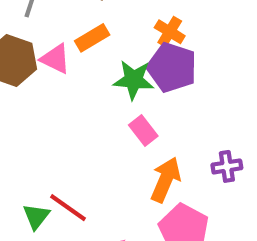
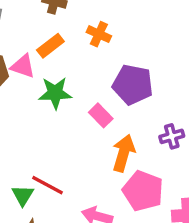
orange cross: (170, 32) -> (99, 34), moved
purple pentagon: (172, 67) -> (133, 85), moved
green star: (134, 80) -> (55, 93), moved

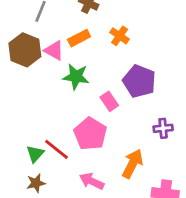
orange arrow: (124, 153) -> (133, 164), moved
pink pentagon: (143, 191) -> (90, 134), moved

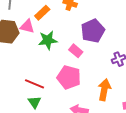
purple pentagon: (139, 81) -> (93, 31), turned -30
red line: (56, 149) -> (35, 84), moved

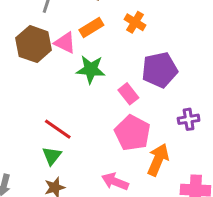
pink pentagon: (69, 77) -> (132, 133), moved

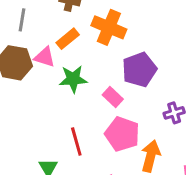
orange cross: (135, 22) -> (109, 27), size x1.6
red line: (58, 129) -> (76, 141), moved, turned 48

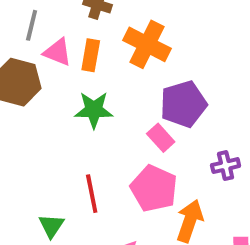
orange rectangle: (68, 39) -> (91, 55), turned -45
pink triangle: (45, 57) -> (57, 52), moved
pink rectangle: (113, 97) -> (161, 138), moved

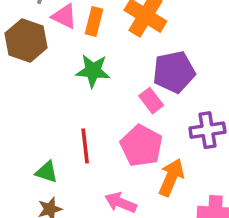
purple cross: (226, 166) -> (207, 130), size x1.4
green triangle: (51, 226) -> (47, 172), turned -50

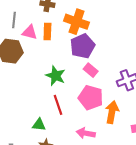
green star: (93, 71) -> (56, 76), moved, turned 30
purple pentagon: (174, 72) -> (82, 46), moved

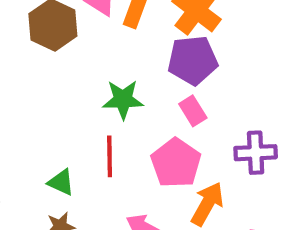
green star: (56, 76) -> (123, 100), turned 30

